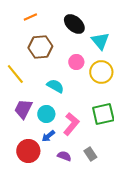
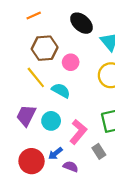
pink circle: (76, 62) -> (71, 62), moved
yellow line: (15, 74) -> (36, 77), moved
blue arrow: (48, 136) -> (55, 154), moved
gray rectangle: (90, 154) -> (99, 151), moved

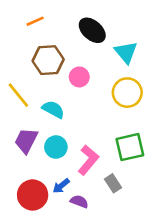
yellow line: (36, 77) -> (18, 95), moved
cyan semicircle: (61, 90) -> (53, 109), moved

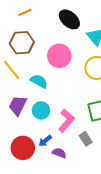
brown hexagon: (48, 60) -> (22, 43), moved
pink circle: (79, 77) -> (59, 56), size x1.5

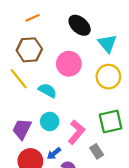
purple trapezoid: (18, 105) -> (22, 129), moved

